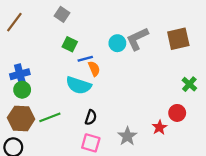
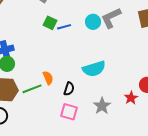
blue line: (85, 59) -> (64, 27), moved
orange semicircle: (94, 69) -> (48, 78), moved
cyan semicircle: (79, 85) -> (94, 69), moved, turned -35

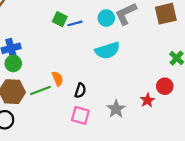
cyan semicircle: (94, 69) -> (107, 50), moved

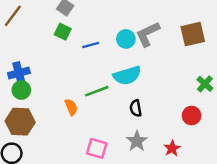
green square: (60, 19) -> (63, 32), moved
green line: (40, 91) -> (97, 91), moved
black semicircle: (80, 91) -> (136, 108), moved, turned 152
red star: (147, 100) -> (172, 148), moved

